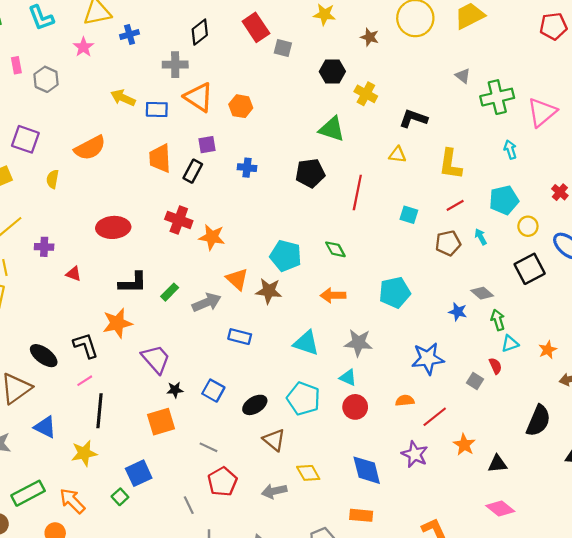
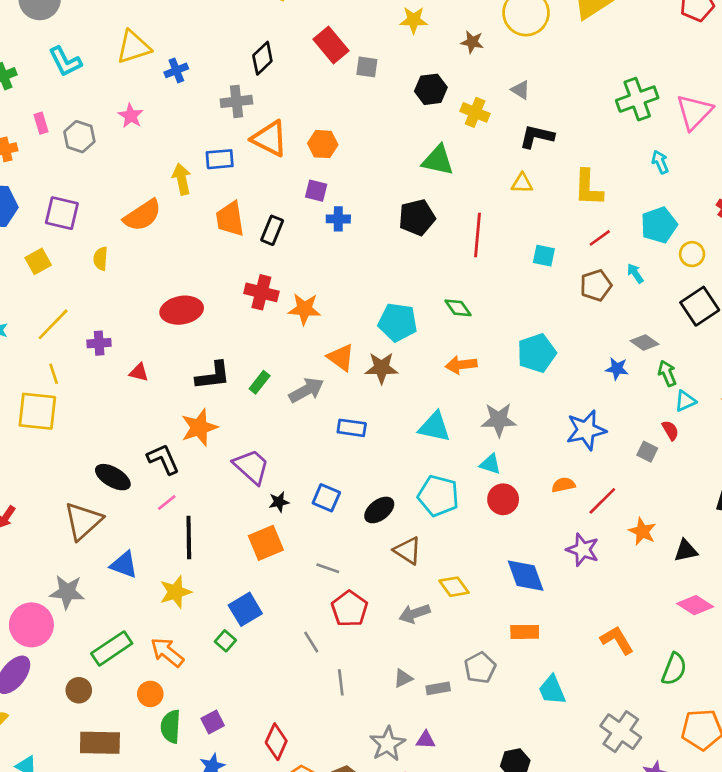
pink star: (83, 47) -> (131, 116), moved
gray triangle: (463, 76) -> (521, 90), moved
yellow arrow: (123, 98) -> (182, 179), moved, turned 60
purple square: (207, 145) -> (316, 191), moved, turned 30

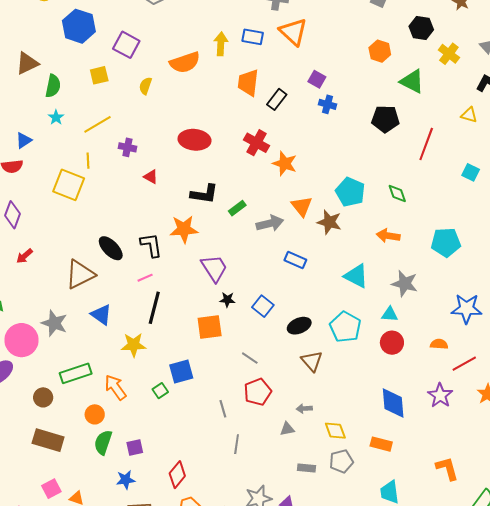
orange hexagon: (323, 144) -> (380, 51), moved
cyan triangle: (490, 464) -> (390, 314), turned -30
yellow diamond: (454, 587) -> (335, 431), moved
gray arrow: (415, 614) -> (304, 409), size x0.7
gray triangle: (403, 678) -> (287, 429), moved

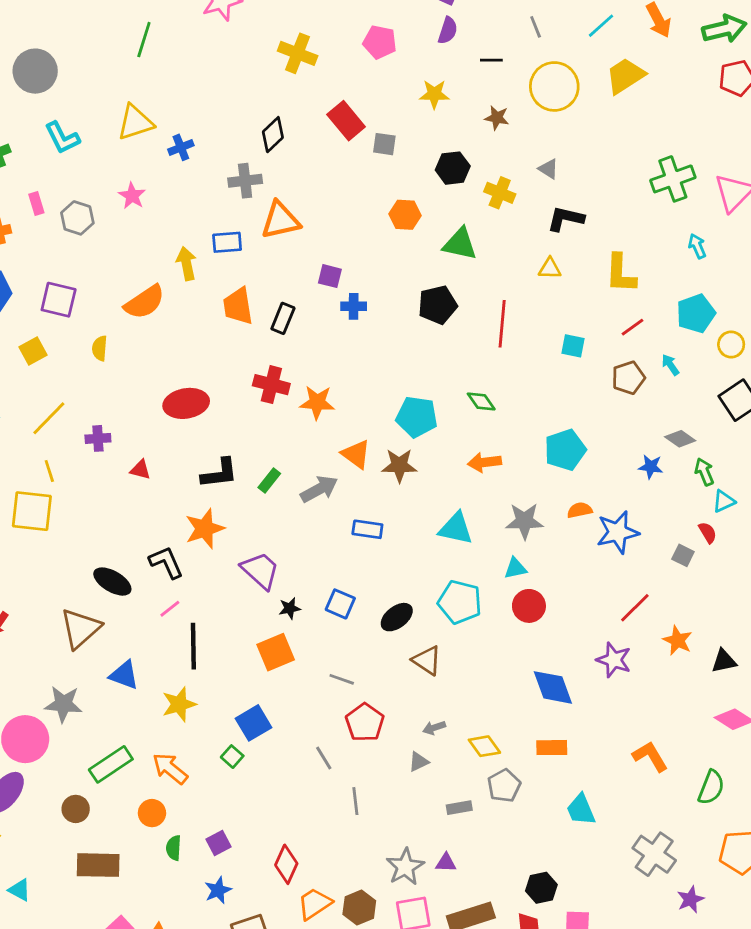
orange triangle: (293, 32) -> (280, 220), turned -40
orange semicircle: (439, 344) -> (580, 510), moved
green semicircle: (103, 442) -> (174, 848), size x0.7

